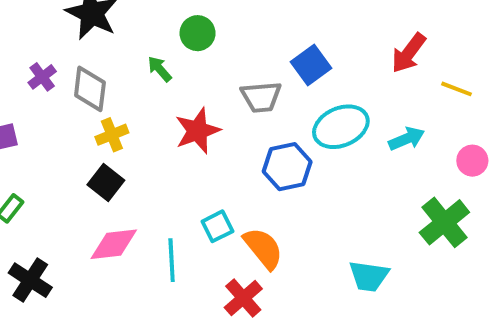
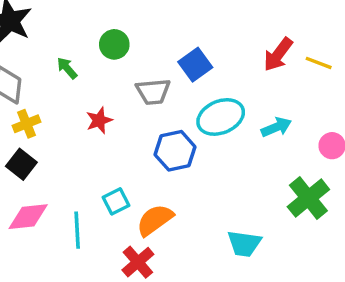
green circle: (198, 33) -> (114, 44), moved
yellow line: (456, 89) -> (319, 63), moved
red star: (198, 131) -> (99, 120), size x0.7
orange semicircle: (263, 248) -> (155, 220), turned -87

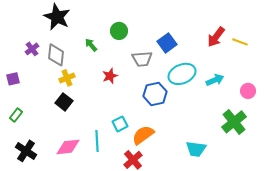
pink diamond: (28, 217) -> (68, 147), moved

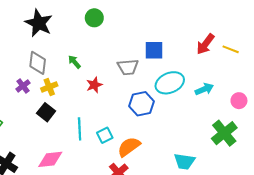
green circle: (119, 31) -> (94, 18), moved
blue square: (167, 43) -> (154, 50), turned 36
green arrow: (91, 45) -> (74, 62), moved
purple cross: (32, 49) -> (23, 86), moved
cyan line: (97, 141) -> (80, 129), moved

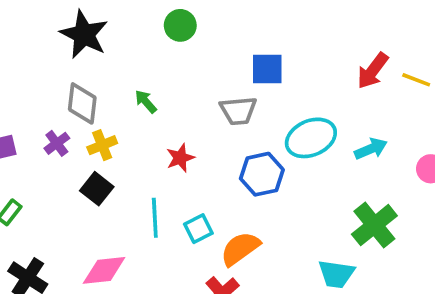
blue square: (154, 50) -> (267, 69), moved
red star: (94, 85) -> (180, 158), moved
green cross: (224, 133) -> (374, 225), moved

